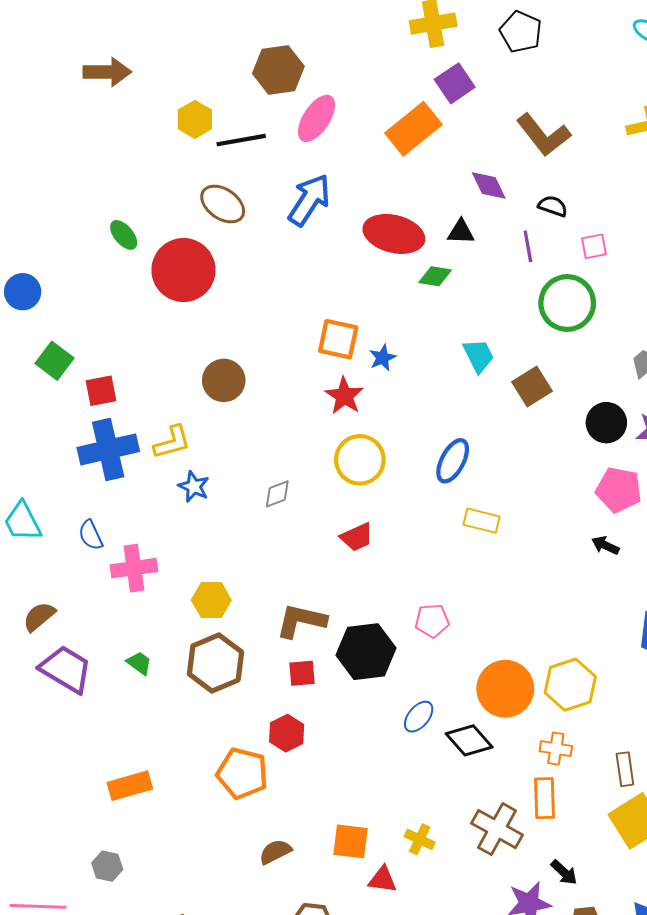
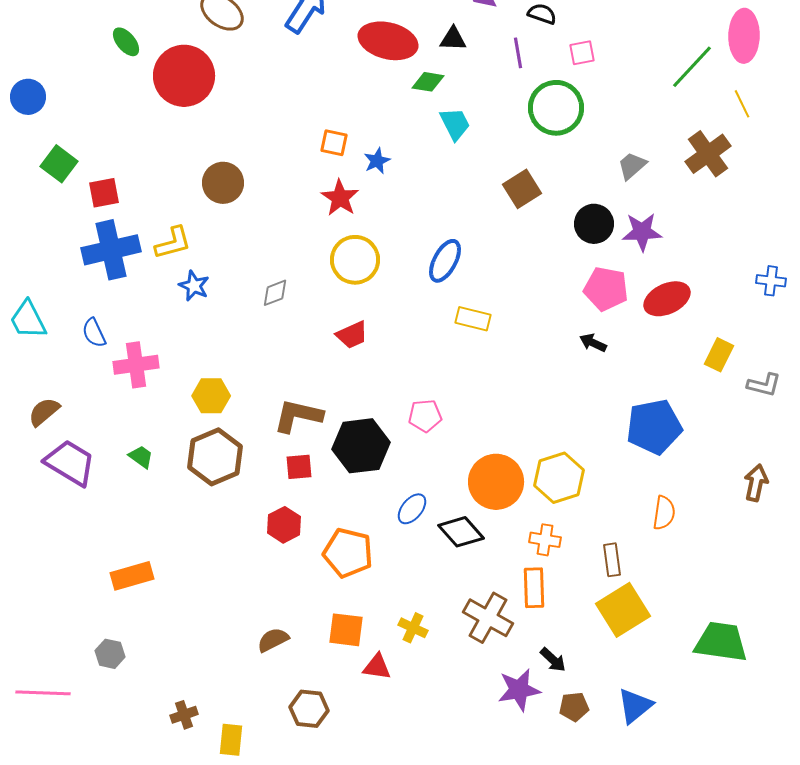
orange square: (338, 339) -> (334, 143), size x0.7
cyan trapezoid: (478, 356) -> (455, 124), moved
orange pentagon: (242, 773) -> (348, 553), moved

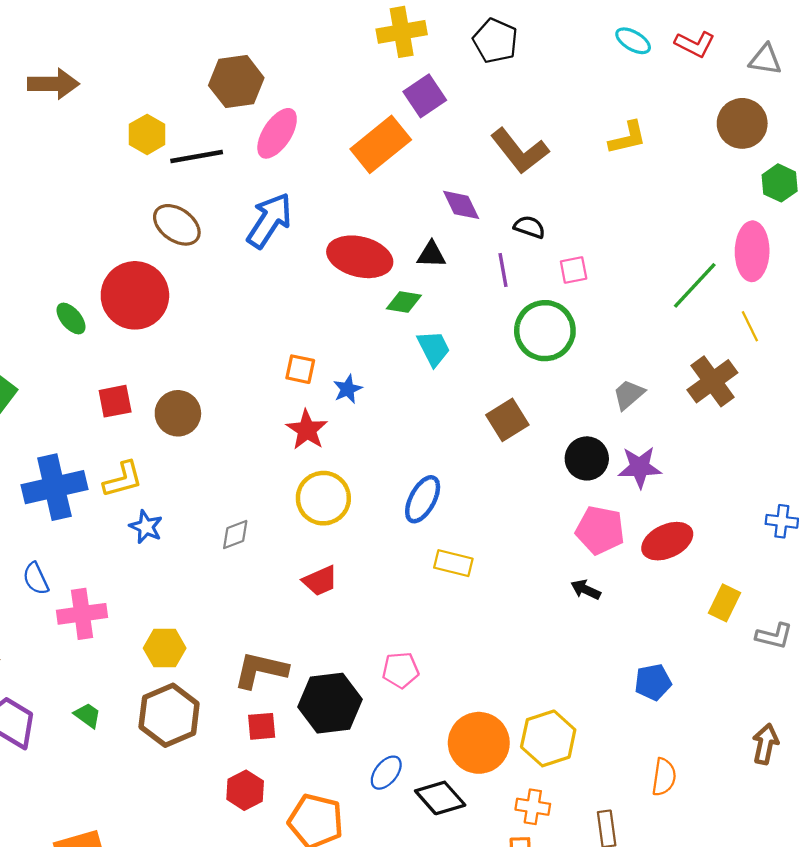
green ellipse: (126, 42) -> (71, 319), moved
red square: (104, 193) -> (115, 401), moved
blue pentagon: (654, 427) -> (653, 682), size x0.6

